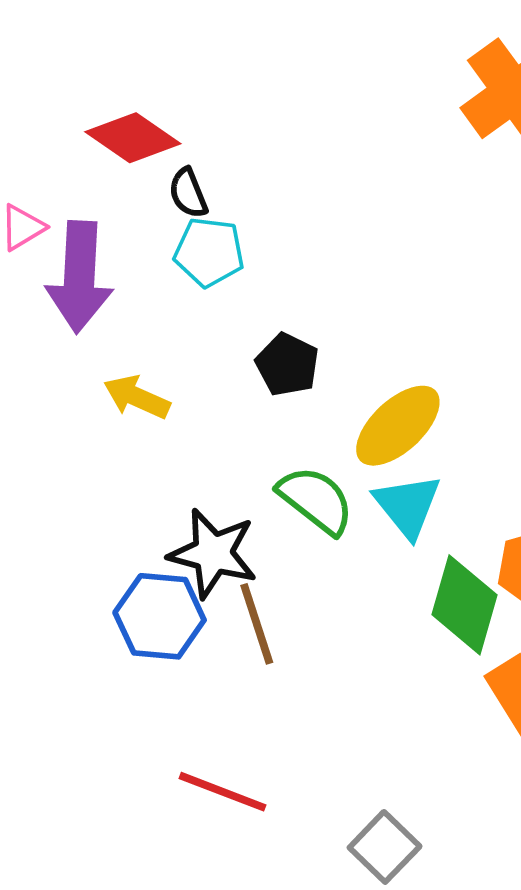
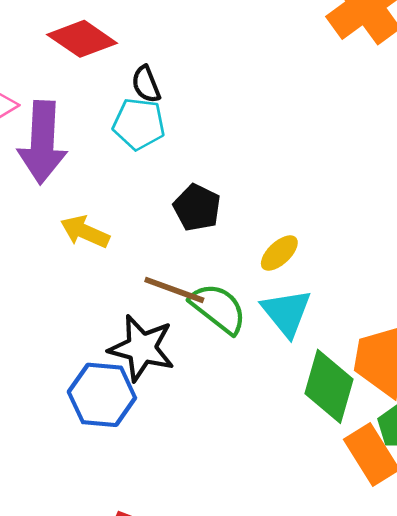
black semicircle: (188, 193) -> (146, 84), moved
yellow ellipse: (398, 426) -> (279, 253), size x0.6
brown line: (257, 624) -> (174, 290), moved, turned -52

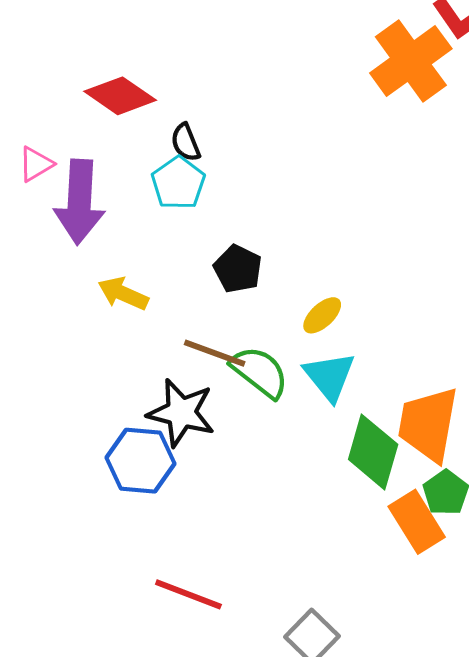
cyan pentagon: (139, 124) -> (178, 183), turned 30

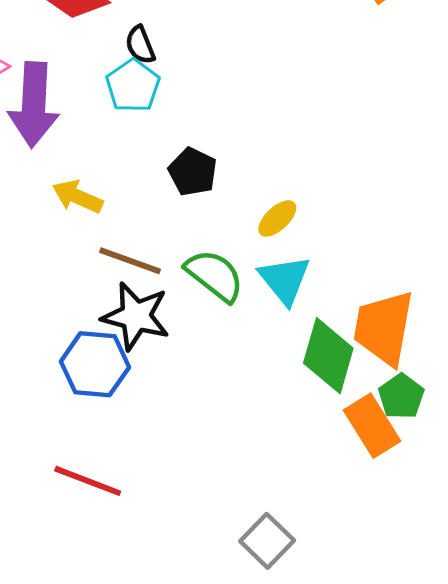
brown line: (215, 353) -> (130, 261), moved
red line: (188, 594) -> (88, 481), moved

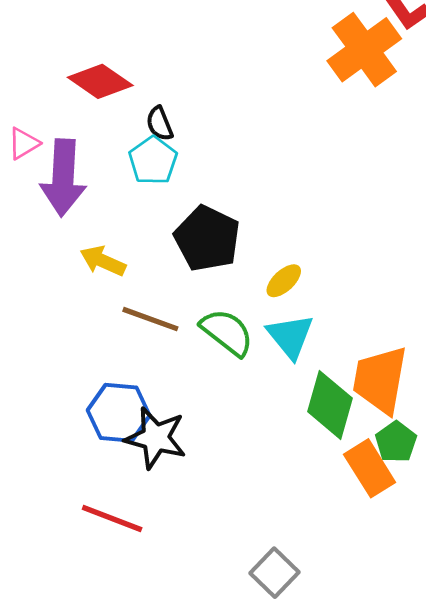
black pentagon: (193, 172) -> (207, 238), size x1.5
black star: (136, 316) -> (156, 438), moved

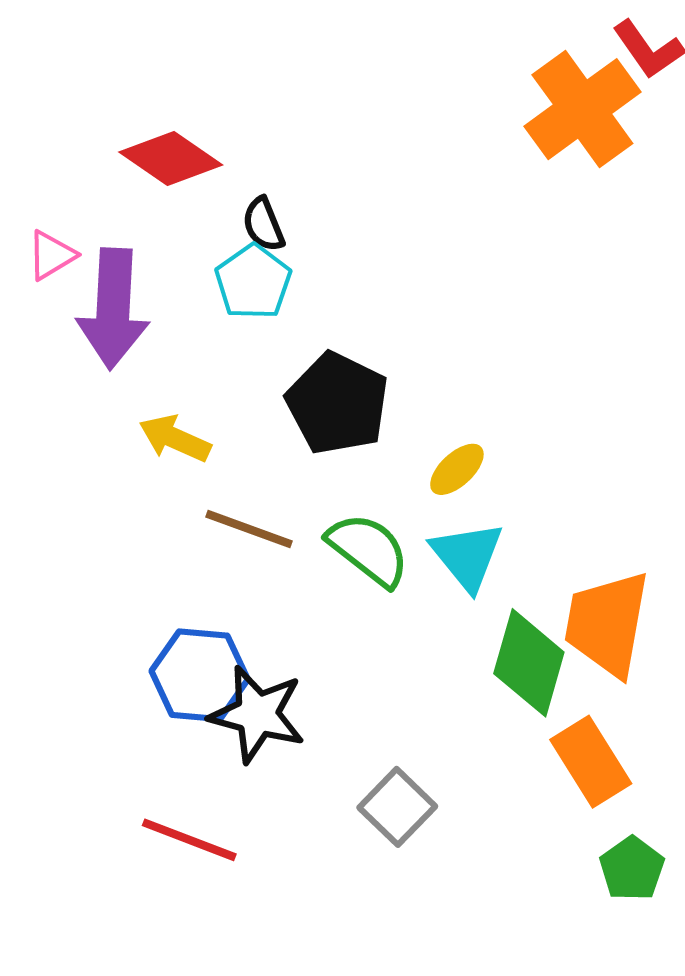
green pentagon: (396, 442) -> (632, 869), moved
gray square: (275, 573) -> (397, 807), moved

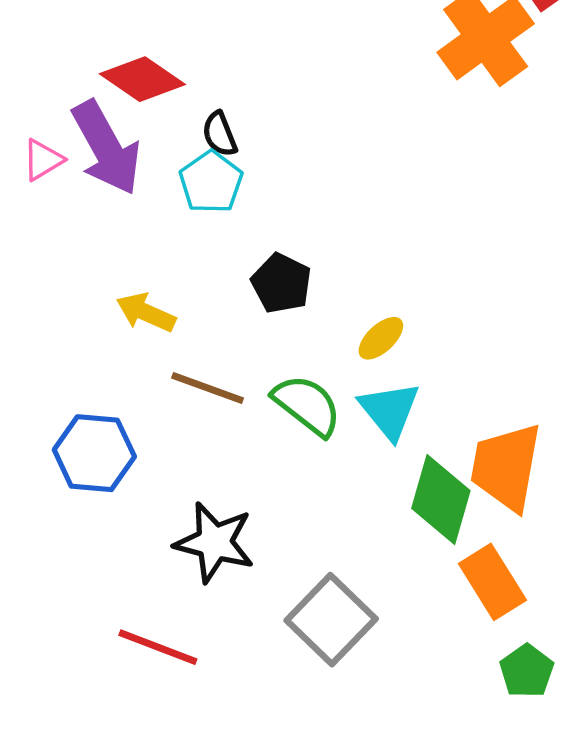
purple arrow: (113, 309) -> (106, 148), moved, turned -32
black pentagon: (338, 403) -> (281, 283), size x0.7
blue hexagon: (200, 675) -> (94, 453), moved
gray square: (397, 807) -> (331, 620), size x1.4

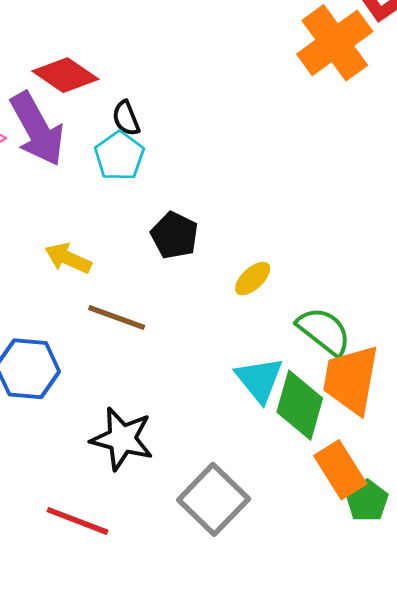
green semicircle: (307, 405) -> (324, 331), moved
cyan triangle: (389, 410) -> (259, 380), moved
green pentagon: (527, 671) -> (367, 501), moved

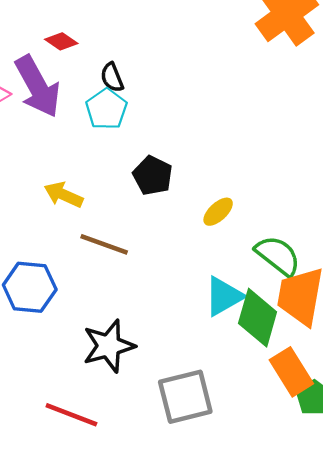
red diamond: (65, 75) -> (61, 41), size x0.6
cyan triangle: (259, 380) -> (224, 296), turned 39
black star: (122, 439) -> (109, 346), turned -30
gray square: (214, 499) -> (185, 397), turned 32

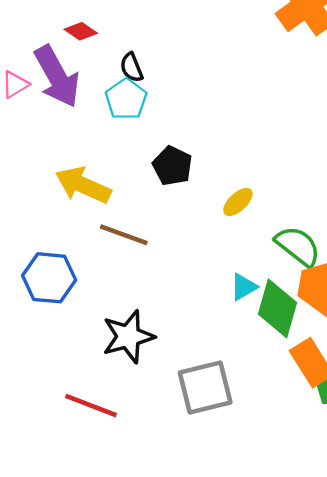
yellow arrow: (64, 195) -> (83, 185), size x1.4
cyan triangle: (224, 296) -> (244, 287), size x0.7

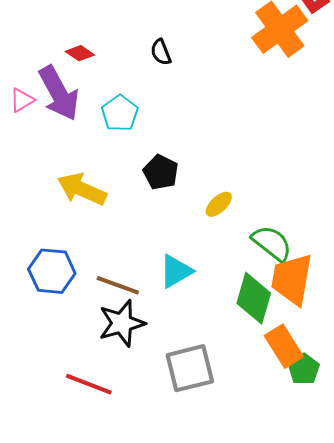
black semicircle: (132, 67) -> (161, 52), moved
brown line: (124, 235) -> (118, 285), moved
cyan triangle: (244, 287) -> (176, 271), moved, size x1.4

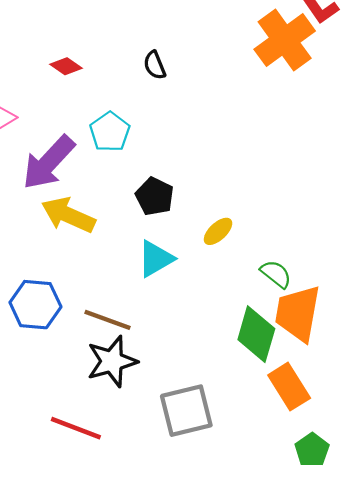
purple arrow: (59, 93) -> (49, 162), moved, turned 72
green semicircle: (272, 243) -> (276, 274), size x0.7
cyan triangle: (176, 271) -> (156, 259), moved
green pentagon: (304, 369) -> (312, 450), moved

